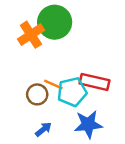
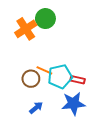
green circle: (55, 22) -> (45, 19), size x0.7
red rectangle: (94, 82) -> (78, 80), moved, size x0.6

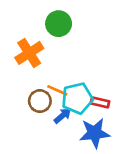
orange cross: (26, 29) -> (29, 53), moved
blue arrow: (36, 108) -> (63, 116), moved

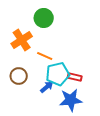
orange line: (57, 90) -> (45, 56), moved
brown circle: (40, 101) -> (19, 76), moved

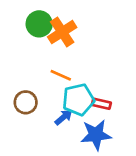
green circle: (44, 18) -> (39, 24), moved
orange cross: (22, 40) -> (62, 32), moved

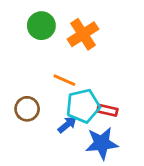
orange cross: (62, 32) -> (83, 34), moved

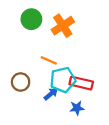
red rectangle: (107, 110) -> (81, 83), size x1.5
blue star: (102, 143) -> (77, 108), size x0.6

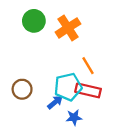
orange line: (49, 60) -> (88, 66), moved, turned 35
blue star: (77, 108) -> (74, 117), moved

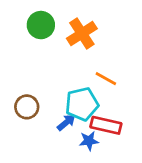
orange line: (88, 66) -> (106, 79), turned -30
red rectangle: (88, 90) -> (106, 125), moved

